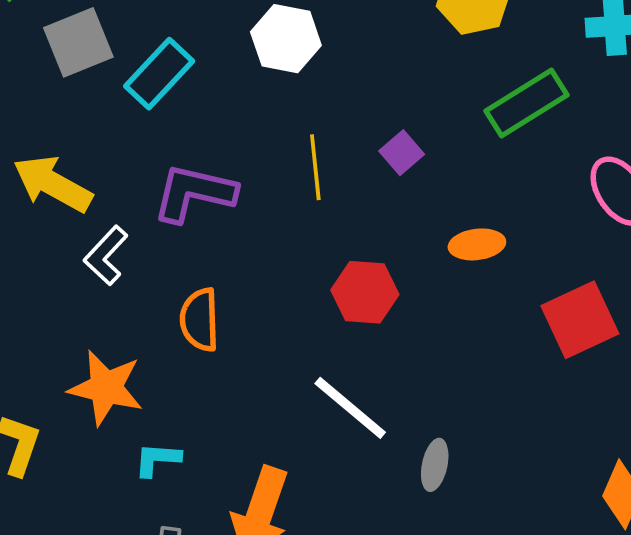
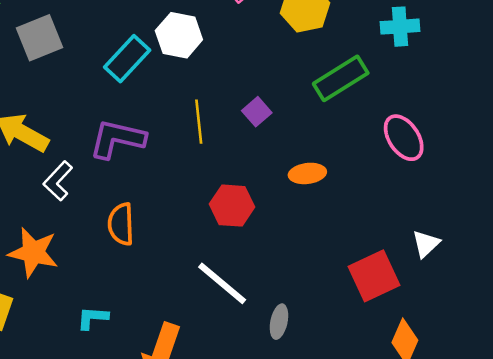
cyan rectangle: (159, 74) -> (127, 59), moved
red square: (580, 320) -> (374, 276), moved
orange star: (106, 388) -> (33, 252), moved

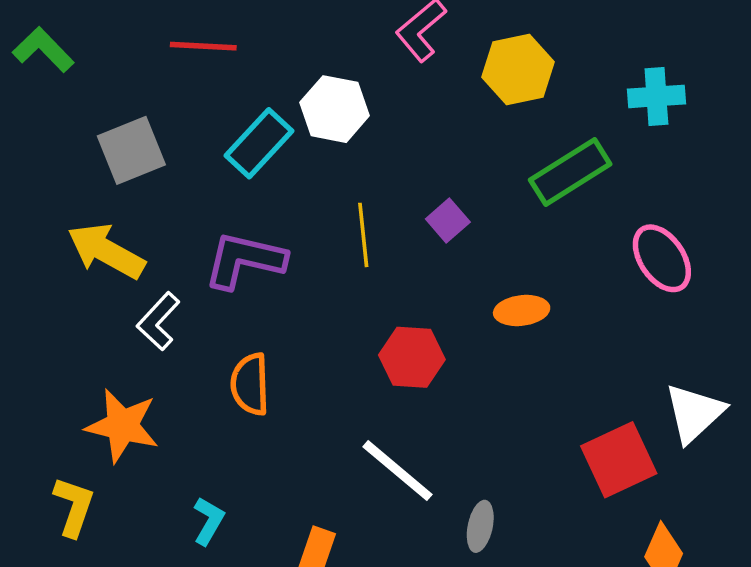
gray square: (39, 38) -> (131, 150), moved
white triangle: (426, 244) -> (694, 413), size x1.5
cyan L-shape: (93, 318) -> (209, 521), turned 116

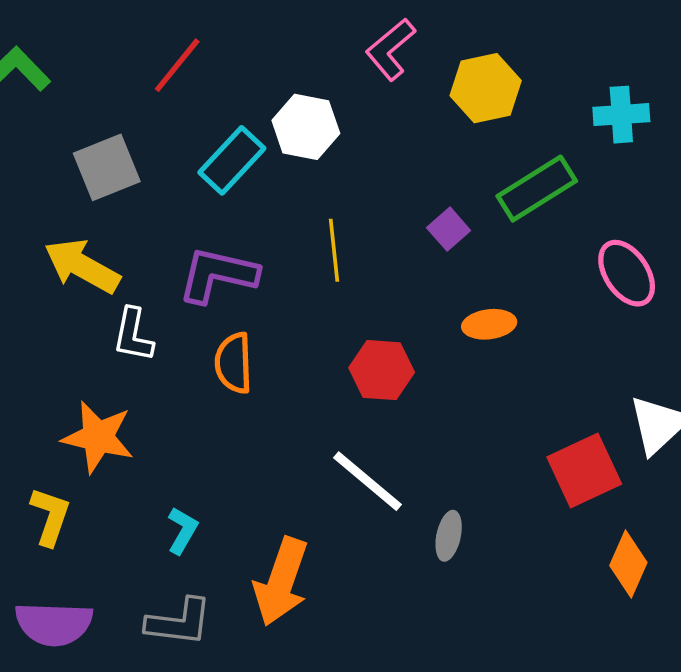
red line: (203, 46) -> (177, 65), turned -54
purple square: (448, 221) -> (449, 229), moved
white L-shape: (158, 321) -> (133, 335), turned -32
orange semicircle: (250, 384) -> (234, 363), moved

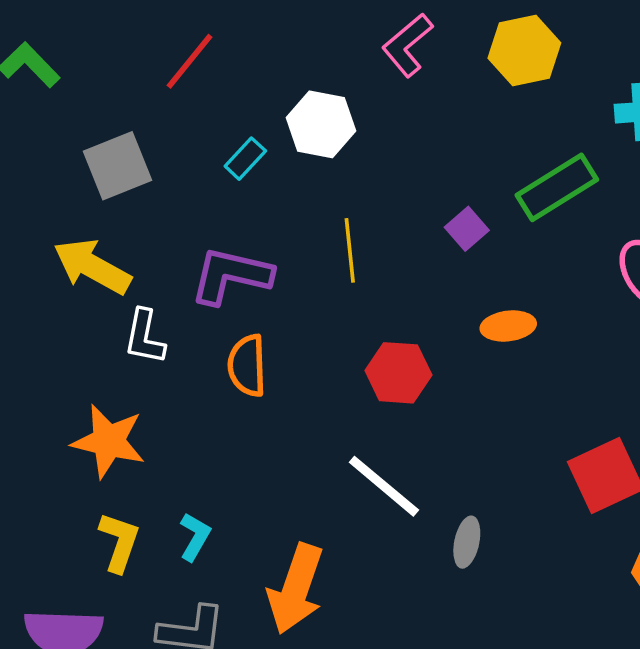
yellow hexagon: (486, 88) -> (524, 51), moved
cyan rectangle: (232, 160) -> (245, 159), size x0.6
yellow L-shape: (50, 516) -> (119, 542), moved

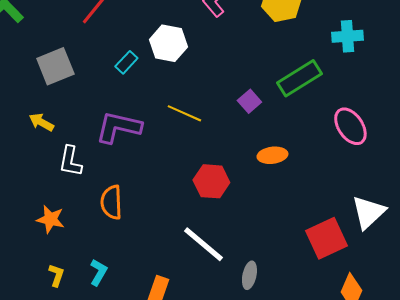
yellow line: (350, 250) -> (184, 113), turned -60
yellow arrow: (92, 267) -> (41, 122), size x0.6
orange semicircle: (247, 366) -> (111, 202), moved
orange star: (108, 441) -> (50, 219), size x0.7
yellow L-shape: (119, 542) -> (56, 275), size x0.7

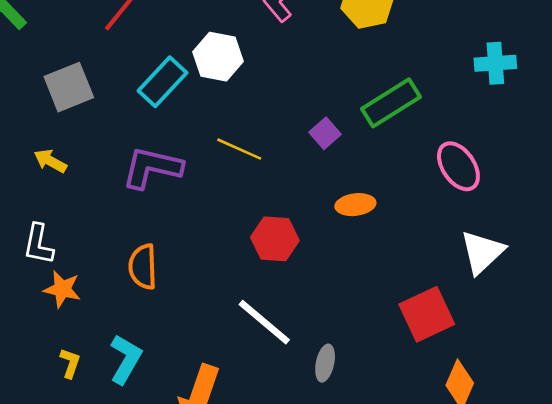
cyan cross: (347, 36) -> (495, 63), moved
cyan rectangle: (126, 62) -> (163, 82), size x1.6
white L-shape: (70, 161) -> (38, 244), moved
white triangle: (368, 212) -> (482, 252), moved
cyan L-shape: (98, 272) -> (126, 359), size x1.4

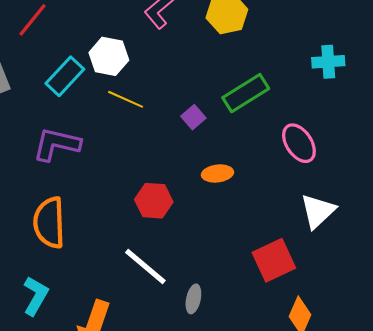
yellow line: (239, 149) -> (126, 99), moved
orange semicircle: (143, 267) -> (49, 223), size x1.4

